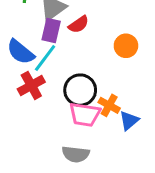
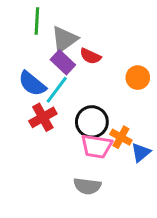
red semicircle: (79, 24) -> (90, 56), turned 60
purple rectangle: (51, 30) -> (63, 62), turned -60

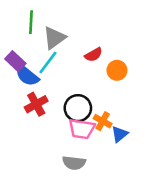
red semicircle: (90, 56) -> (93, 55), moved, turned -54
purple rectangle: (63, 62) -> (15, 61), moved
cyan line: (57, 90) -> (48, 63), moved

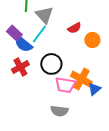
gray triangle: (54, 38) -> (44, 15), turned -36
red cross: (36, 104) -> (20, 67), moved
black circle: (78, 108) -> (51, 64), moved
orange cross: (103, 121) -> (81, 79), size x1.5

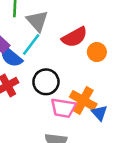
red semicircle: (74, 28) -> (75, 37), size x1.5
blue triangle: (94, 89) -> (99, 113), turned -32

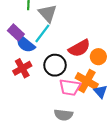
red semicircle: (75, 37) -> (79, 48), moved
orange circle: (97, 52) -> (98, 57), moved

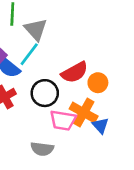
gray semicircle: (63, 115) -> (42, 149), moved

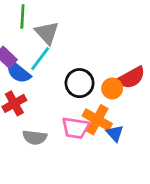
red semicircle: (75, 72) -> (131, 78), moved
black circle: (45, 93) -> (80, 83), moved
gray semicircle: (42, 149) -> (35, 137), moved

